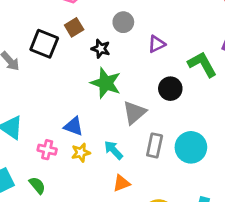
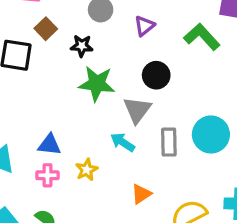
black circle: (170, 89) -> (156, 75), moved
blue triangle: (74, 126) -> (50, 145), moved
cyan arrow: (113, 150) -> (123, 142), moved

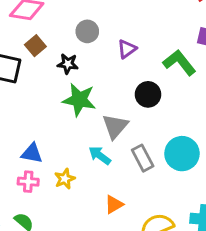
black circle: (156, 75) -> (148, 94), moved
gray rectangle: (169, 142) -> (143, 158), turned -30

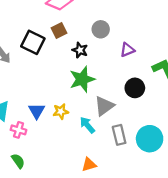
green star: (79, 100) -> (82, 79), turned 30
blue triangle: (32, 153) -> (37, 111), turned 36
yellow star: (65, 179) -> (61, 111), moved
pink cross: (28, 182) -> (19, 130), moved

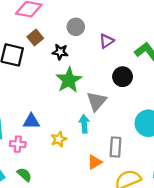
blue triangle: (37, 111) -> (31, 121), turned -48
yellow star: (61, 111) -> (59, 139), moved
cyan arrow: (87, 125) -> (84, 124), turned 48
gray rectangle: (119, 135) -> (115, 147), moved, turned 30

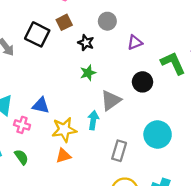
green star: (69, 80) -> (88, 73), size x0.6
yellow star: (59, 139) -> (64, 130), size x1.5
orange triangle: (95, 162) -> (63, 156), moved

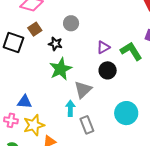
purple triangle: (135, 42) -> (103, 47), moved
green star: (88, 73) -> (61, 69), size x1.6
yellow star: (64, 130) -> (34, 125), moved
gray rectangle: (119, 151) -> (87, 125), moved, turned -30

